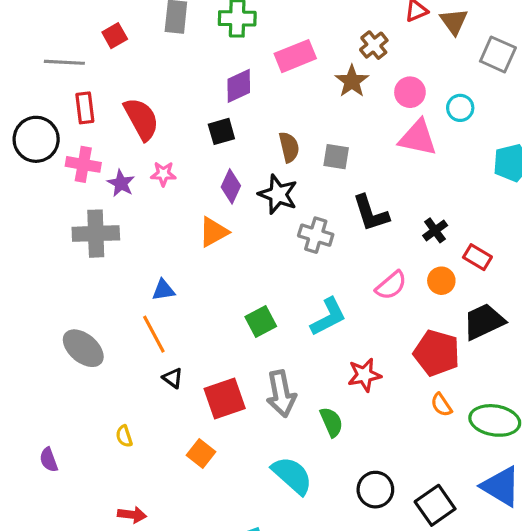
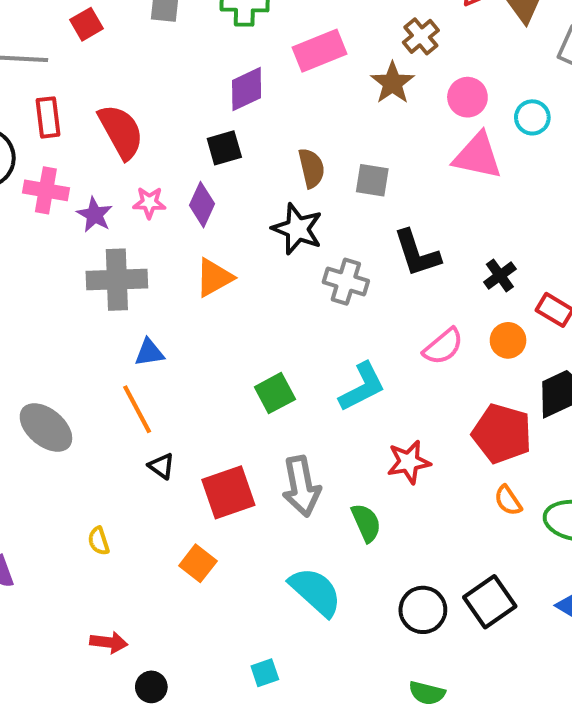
purple diamond: (231, 186) -> (202, 205), moved
gray cross: (96, 234) -> (117, 280), moved
black square: (435, 505) -> (490, 602), moved

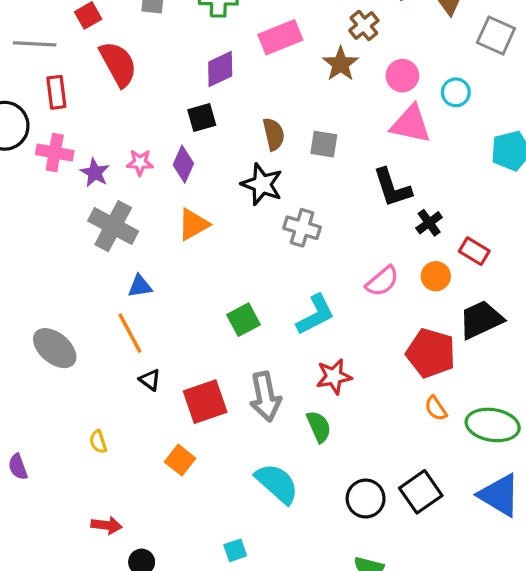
red semicircle: (121, 132) -> (118, 64), moved
black L-shape: (417, 253) -> (392, 188), moved
gray cross: (117, 280) -> (113, 226), turned 30
red star: (409, 462) -> (334, 376), moved

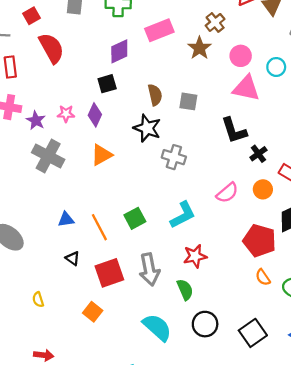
blue triangle: (140, 286) -> (66, 219), moved
orange line: (130, 333) -> (99, 227), moved
black circle: (366, 499) -> (205, 324), moved

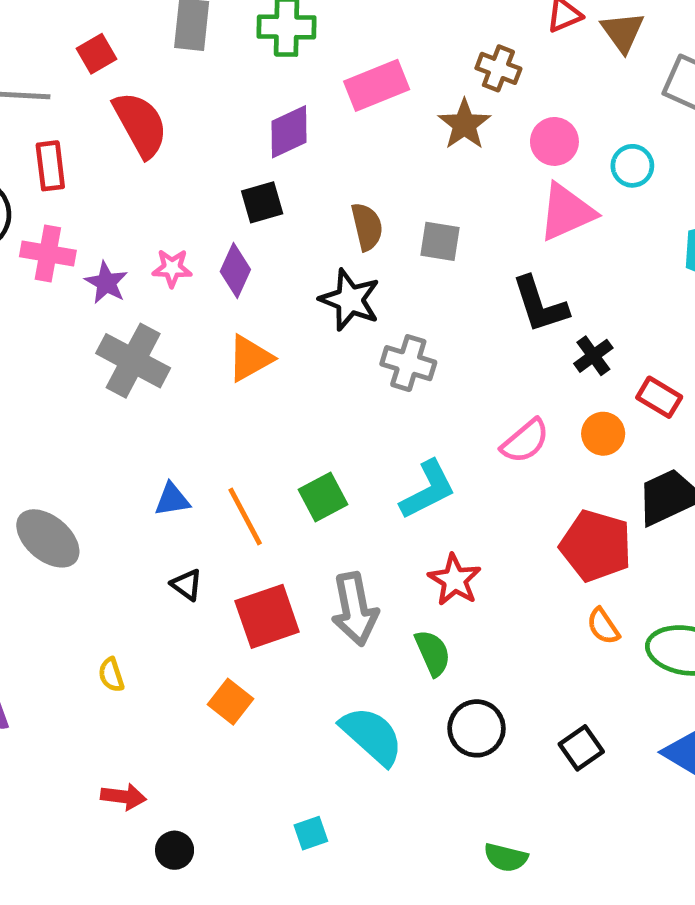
brown cross: (215, 22) -> (498, 68), turned -30
pink triangle: (246, 88) -> (567, 212), turned -36
red star: (195, 256) -> (455, 580), turned -30
black square: (253, 333) -> (581, 748), size x0.7

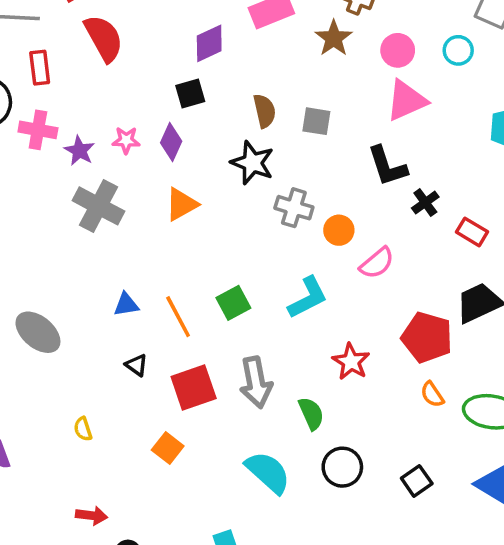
cyan circle: (632, 166) -> (458, 50), moved
orange circle: (603, 434) -> (339, 230), moved
red star: (455, 580) -> (351, 362), moved

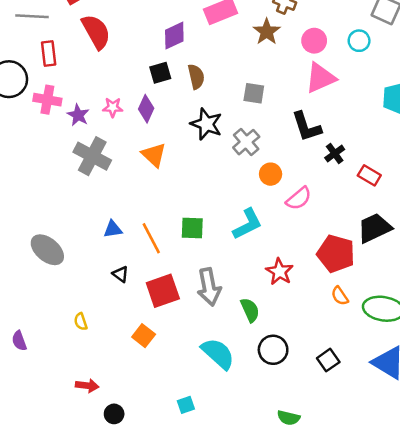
brown semicircle: (265, 111) -> (196, 77), moved
orange triangle: (181, 204) -> (154, 155), turned -48
gray cross: (294, 208) -> (246, 142), moved, turned 32
green square: (233, 303) -> (192, 228), turned 30

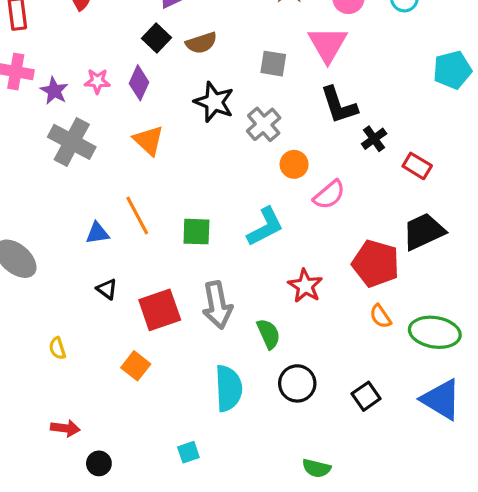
black square: (160, 73) -> (157, 38), turned -30
brown semicircle: (196, 77) -> (201, 43), turned 85
pink triangle: (321, 78) -> (328, 44), moved, turned -36
orange line: (151, 238) -> (137, 216), moved
cyan semicircle: (218, 354) -> (228, 388), turned 45

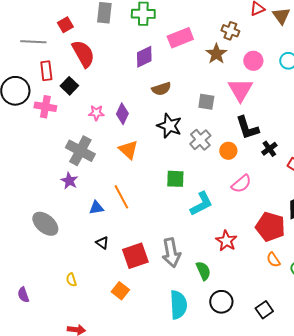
black square: (157, 38) -> (69, 86), moved
purple star: (54, 91) -> (69, 181), moved
orange circle: (294, 164) -> (228, 151), moved
green square: (196, 232) -> (175, 179), moved

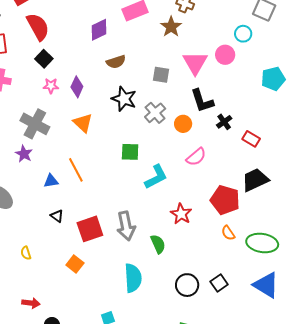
pink circle: (253, 61) -> (225, 55), moved
black square: (69, 86) -> (44, 59), moved
black circle: (221, 302) -> (187, 285), moved

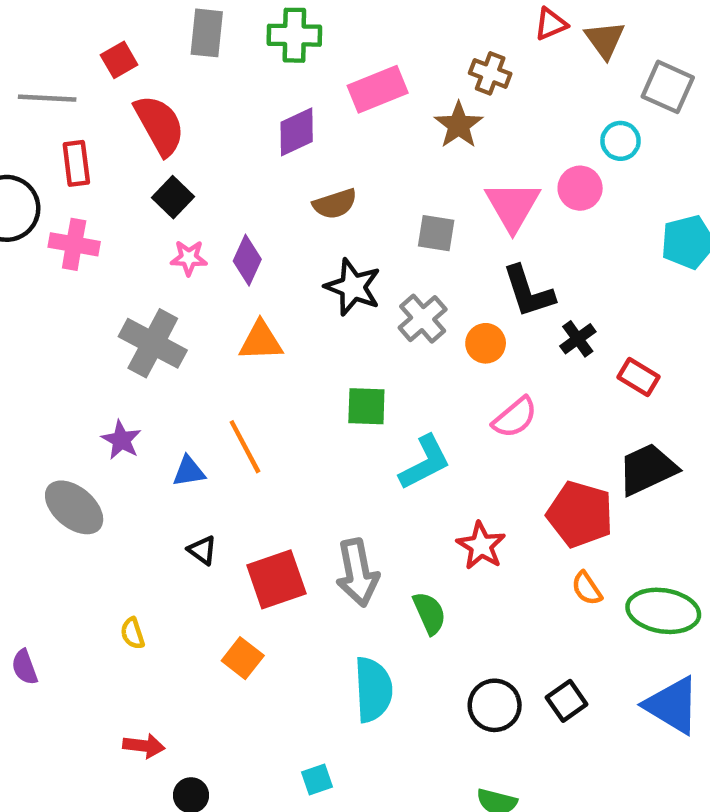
orange triangle: (83, 123) -> (261, 341), turned -45
purple star: (24, 154) -> (121, 440), moved

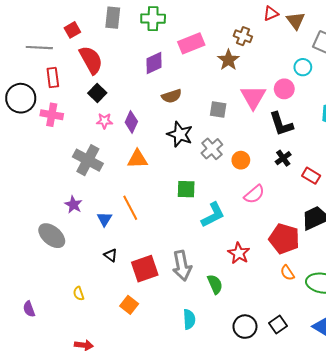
black L-shape: (528, 292) -> (281, 124), moved
blue triangle: (189, 471) -> (104, 219), turned -49
cyan semicircle: (373, 690) -> (189, 319), size x0.7

